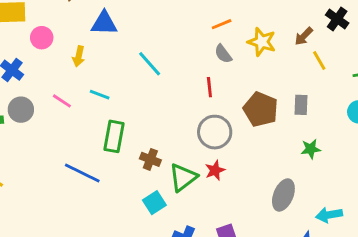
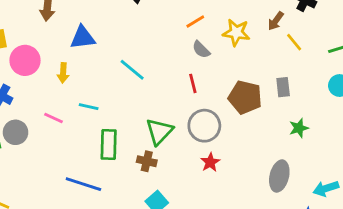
pink circle: (42, 38) -> (25, 60), size x1.4
green triangle: (183, 177) -> (159, 132), moved

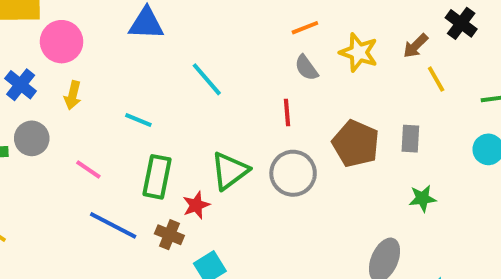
yellow arrow: (63, 73) -> (73, 95), moved
pink line: (53, 118) -> (88, 170), moved
brown cross: (147, 161) -> (169, 235), moved
red star: (210, 162) -> (196, 205), moved

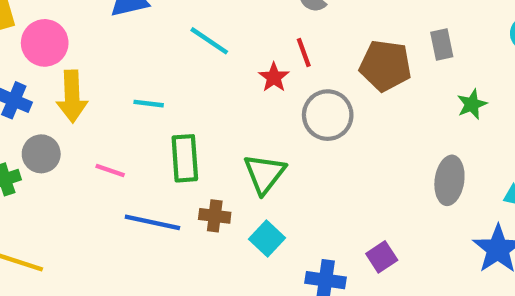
yellow arrow: (73, 95) -> (72, 96), size x1.6
green triangle: (230, 171) -> (264, 174), moved
red star: (196, 205) -> (274, 77), moved

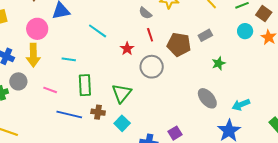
pink circle: (45, 43) -> (37, 29), moved
gray rectangle: (442, 45) -> (205, 35), turned 72
red line: (304, 53) -> (150, 35), moved
gray ellipse: (449, 180) -> (207, 98), turned -50

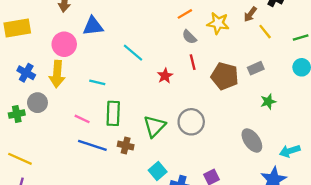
gray circle: (152, 67) -> (191, 122), moved
pink line: (50, 90) -> (82, 119), moved
cyan square: (122, 123) -> (158, 171), moved

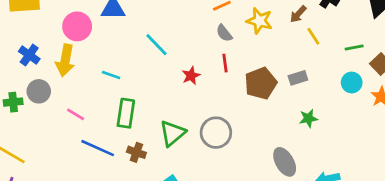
brown pentagon: (225, 76) -> (261, 83), turned 30
pink line: (82, 119) -> (76, 114), moved

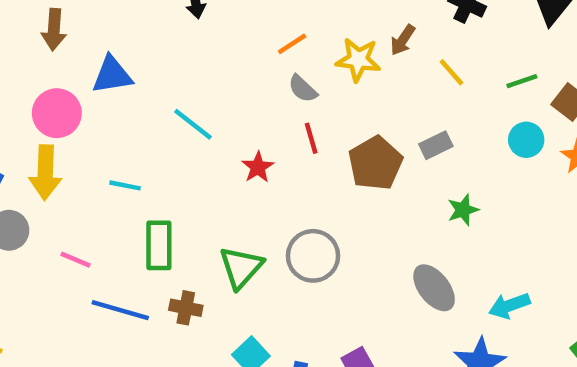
brown arrow: (298, 14) -> (403, 40), moved

